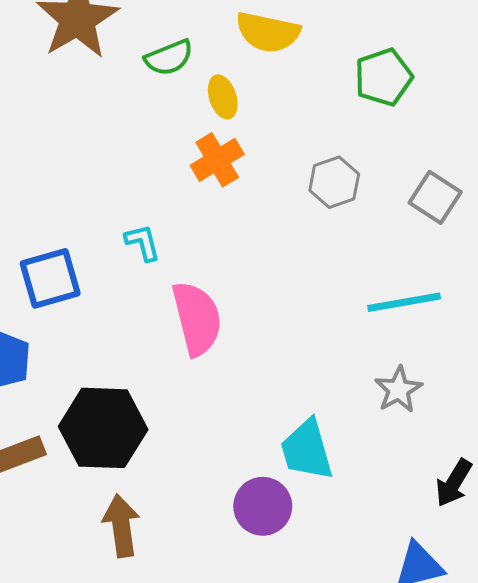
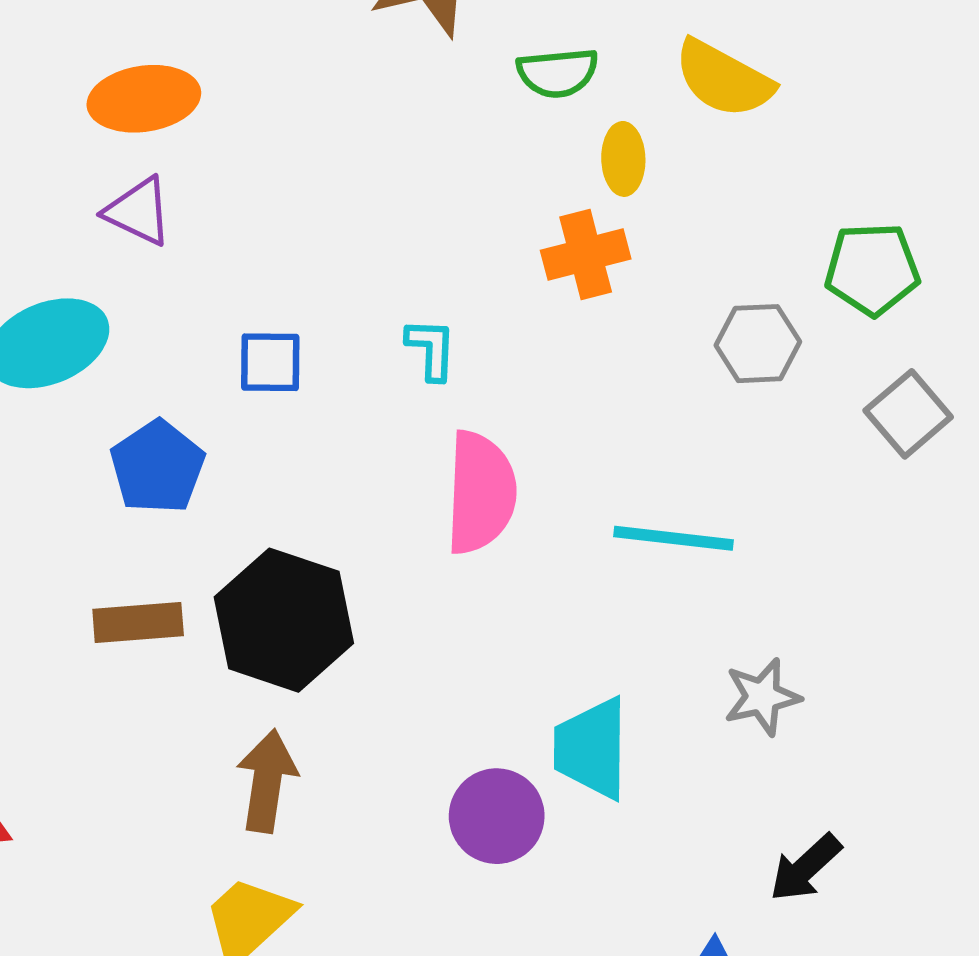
green pentagon: (384, 77) -> (872, 269), moved
blue square: (50, 278) -> (270, 362), size x0.7
cyan line: (404, 302) -> (673, 538), moved

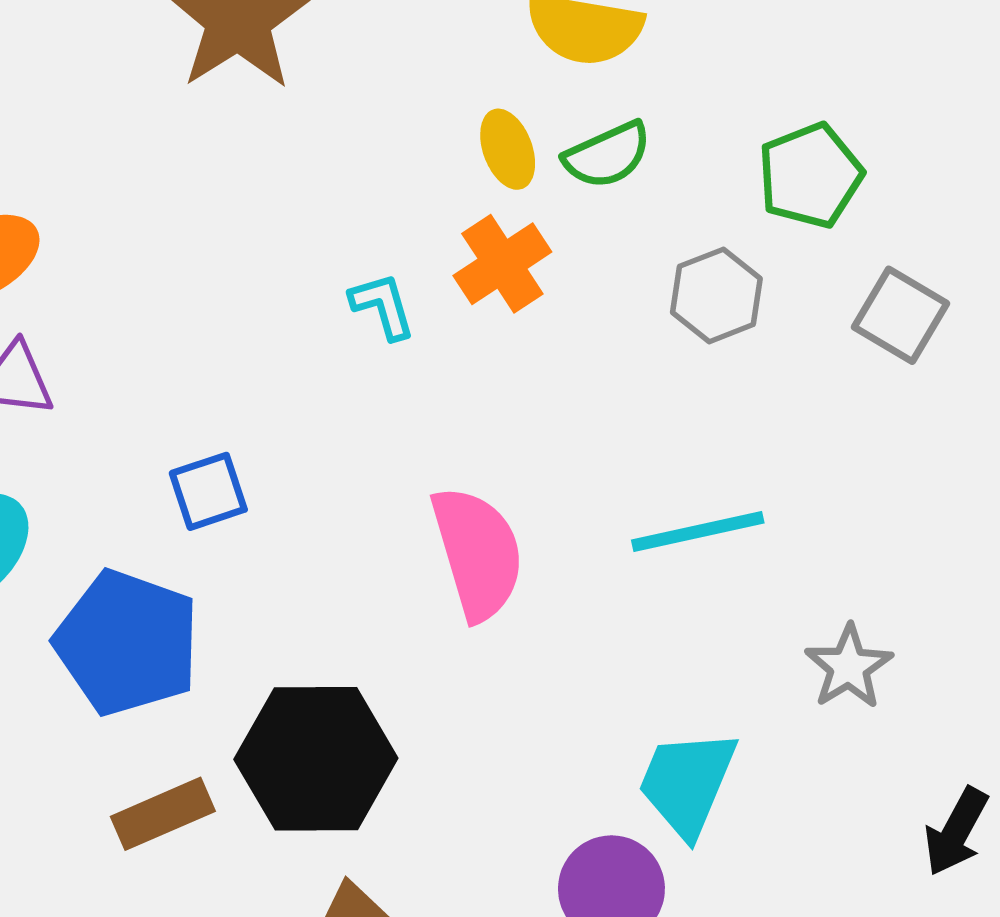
green semicircle: (558, 73) -> (607, 155), moved
cyan L-shape: (431, 349) -> (383, 306), moved
blue pentagon: (157, 467) -> (127, 643), size x1.4
cyan trapezoid: (592, 748) -> (687, 783), turned 41

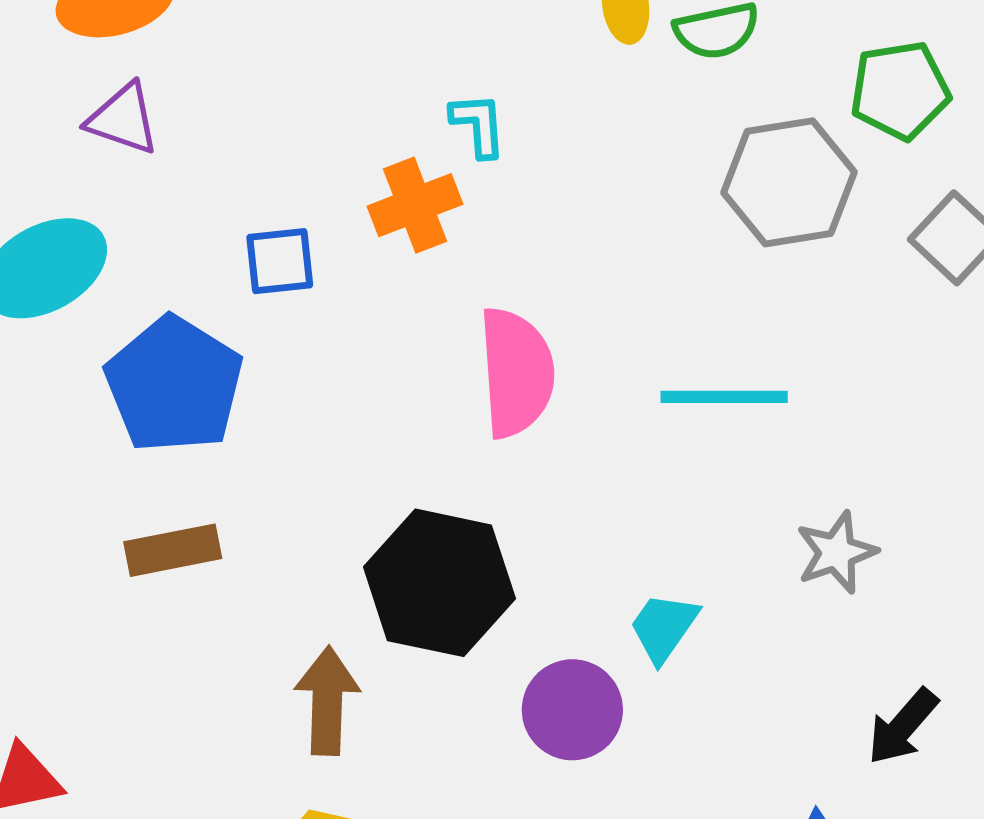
orange cross: (502, 264) -> (415, 205), moved
gray hexagon: (716, 295) -> (789, 182), size x1.5
black hexagon: (316, 759) -> (439, 583), moved
cyan trapezoid: (687, 783) -> (664, 627), size x0.7

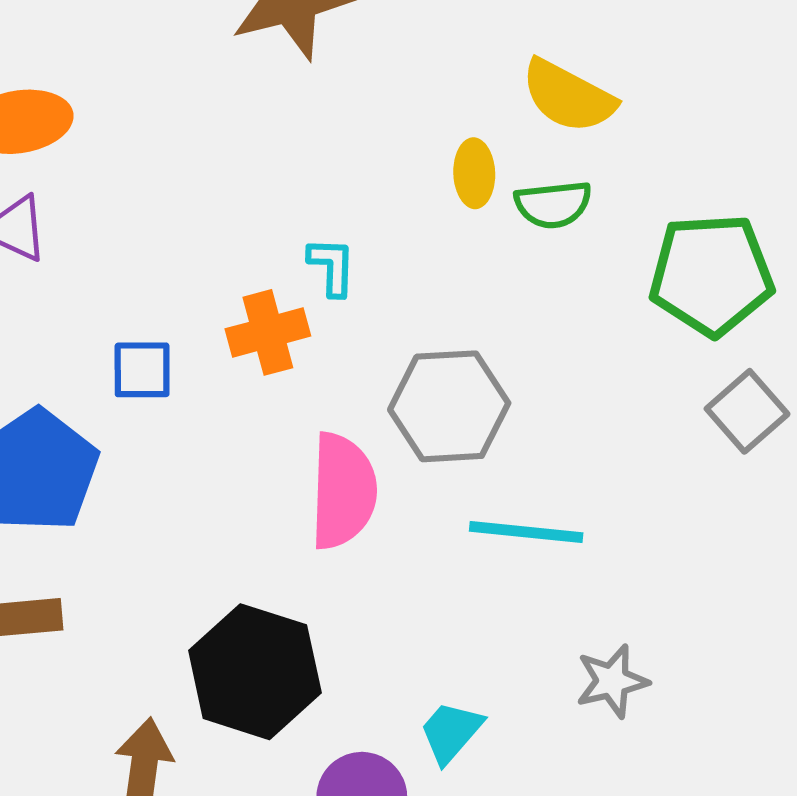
green pentagon: (900, 90) -> (711, 275), size x1.4
gray hexagon: (789, 182) -> (449, 406), moved

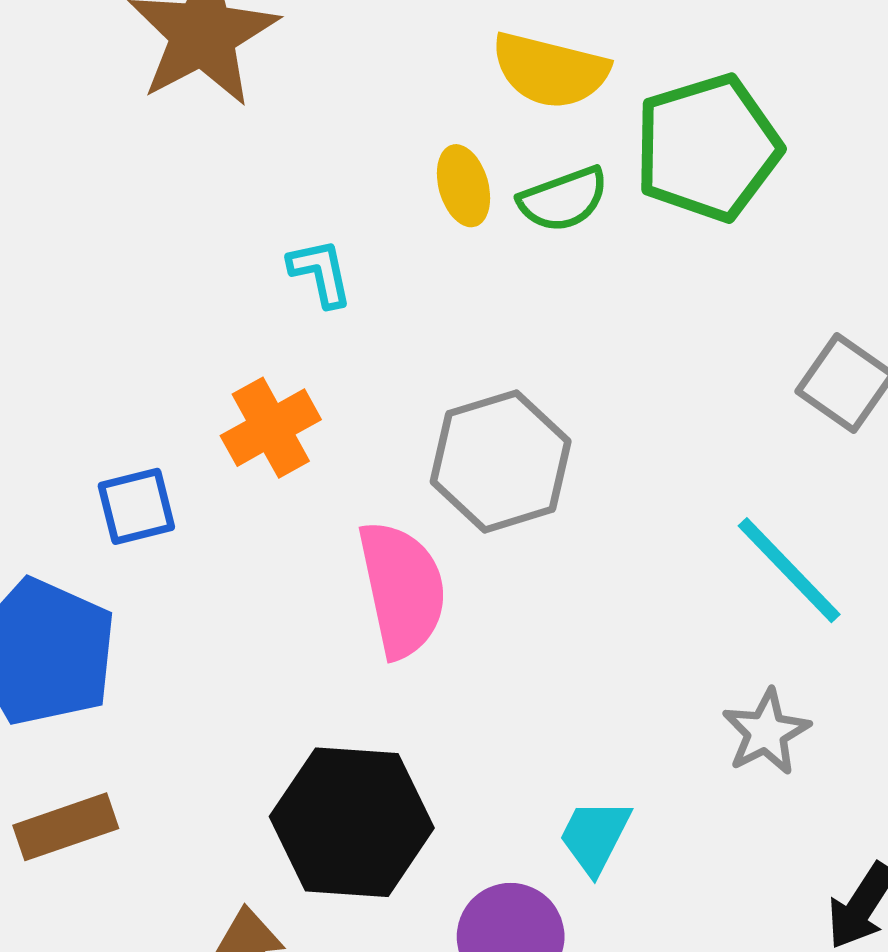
cyan L-shape: (332, 267) -> (320, 273), moved
green pentagon: (711, 275) -> (708, 148), moved
cyan line: (526, 532) -> (789, 570), moved, turned 54

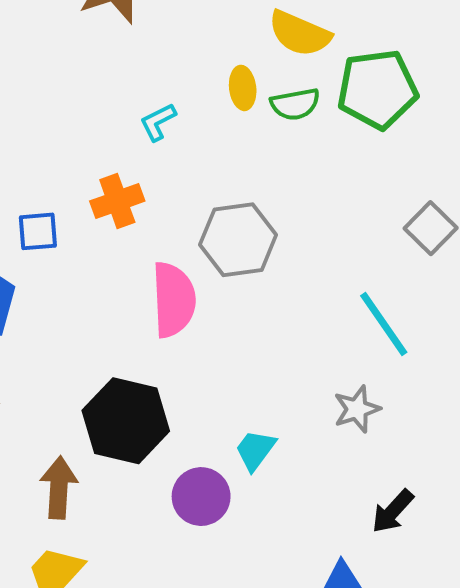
cyan L-shape: (320, 273) -> (158, 122), turned -114

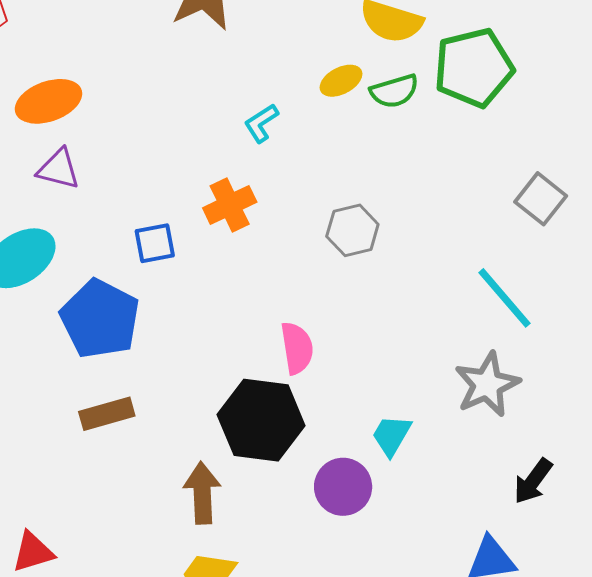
yellow ellipse: (243, 88) -> (341, 81), turned 75
gray hexagon: (238, 240) -> (352, 230), size x0.7
pink semicircle: (174, 300) -> (297, 348), moved, size x0.7
gray star: (357, 409) -> (487, 384), size x1.4

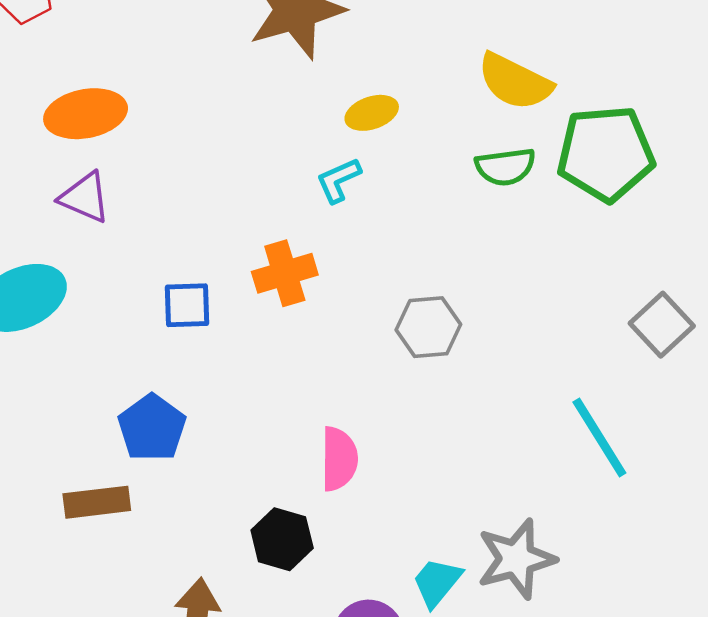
yellow ellipse: (341, 81) -> (372, 113), moved
blue pentagon: (100, 319) -> (152, 428), moved, size x0.7
gray star: (487, 384) -> (516, 559), moved
black hexagon: (261, 420) -> (282, 539), size x0.6

